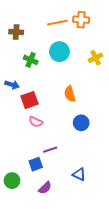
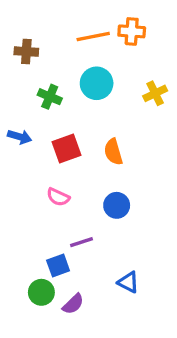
red square: (30, 100) -> (66, 148), moved
blue circle: (81, 123) -> (117, 205), moved
green circle: (12, 181) -> (41, 292), moved

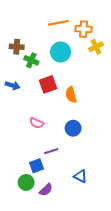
orange cross: (132, 31) -> (83, 29), moved
brown cross: (26, 52) -> (17, 47), moved
yellow cross: (155, 93) -> (96, 47), moved
red square: (66, 148) -> (48, 84), moved

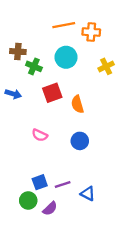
yellow cross: (96, 47) -> (106, 66), moved
purple line: (51, 151) -> (63, 184), moved

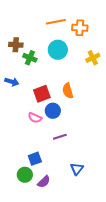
red square: (52, 93) -> (42, 94), moved
blue circle: (80, 141) -> (53, 111), moved
purple line: (63, 184) -> (60, 137), moved
blue triangle: (88, 194) -> (77, 169), turned 40

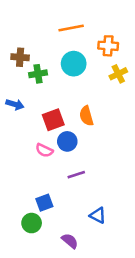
orange cross: (80, 28) -> (108, 46), moved
green cross: (30, 58) -> (38, 74), turned -32
blue triangle: (77, 169) -> (98, 215), turned -40
purple semicircle: (44, 182) -> (70, 241), moved, turned -96

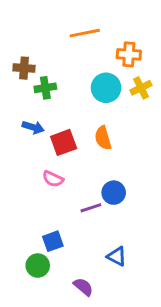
cyan circle: (74, 64) -> (106, 88), moved
blue arrow: (15, 104) -> (33, 127), moved
blue circle: (67, 141) -> (114, 193), moved

